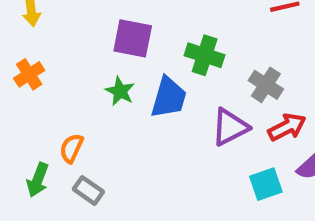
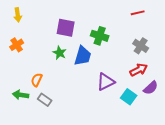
gray cross: (266, 85) -> (141, 46), moved
purple triangle: (230, 127) -> (106, 82), moved
green arrow: (38, 180) -> (21, 95), turned 77
cyan square: (266, 184) -> (129, 97), turned -35

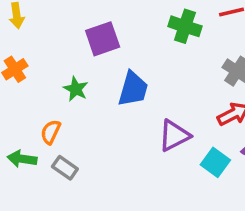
purple square: (66, 28) -> (103, 39), turned -30
green cross: (100, 36) -> (185, 26), moved
green star: (60, 53) -> (76, 89), moved

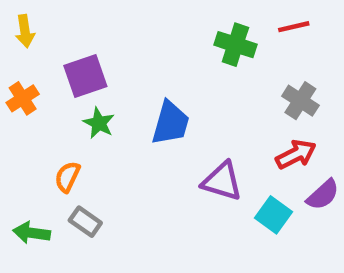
purple square: (103, 39) -> (85, 76), moved
purple triangle: (174, 136) -> (222, 181), turned 44
green arrow: (22, 159) -> (32, 233), moved

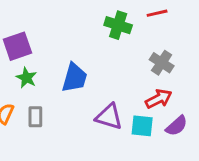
cyan square: (274, 215) -> (142, 126), moved, turned -30
gray rectangle: (85, 222) -> (35, 117), moved, turned 55

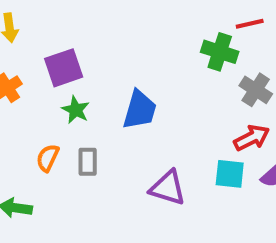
green cross: (118, 25) -> (220, 52), moved
purple triangle: (109, 117) -> (168, 188), moved

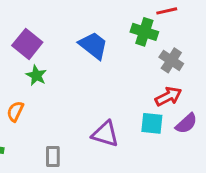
purple square: (64, 68) -> (27, 44), turned -32
blue trapezoid: (140, 110) -> (93, 45), moved, turned -68
gray rectangle: (88, 162) -> (53, 156), moved

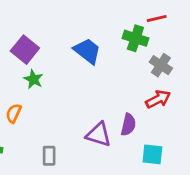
cyan square: (152, 123) -> (152, 154), moved
purple semicircle: (186, 123) -> (128, 125), moved, turned -35

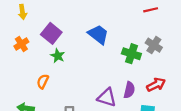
green cross: (135, 38) -> (131, 54), moved
red arrow: (158, 99) -> (156, 85), moved

